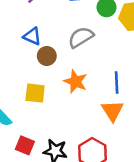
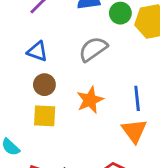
brown circle: (47, 56) -> (44, 85), moved
orange star: (76, 81) -> (90, 100), turned 30

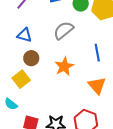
blue line: (137, 98) -> (97, 53), moved
yellow square: (45, 116) -> (21, 79), moved, turned -36

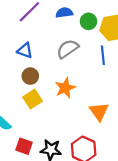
blue line: (97, 53) -> (103, 55), moved
yellow square: (21, 79) -> (33, 99), moved

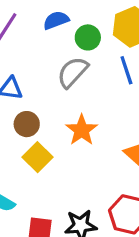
green circle: (88, 21) -> (88, 37), moved

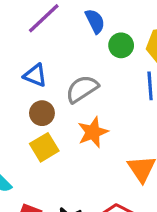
blue semicircle: (56, 20) -> (95, 21), turned 70
gray semicircle: (73, 72) -> (82, 89), moved

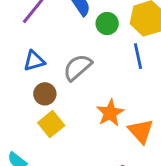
blue triangle: (35, 75) -> (34, 61), turned -30
orange star: (93, 132) -> (110, 113), moved

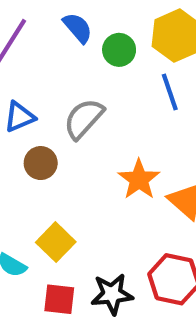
yellow square: (51, 124) -> (56, 242), moved

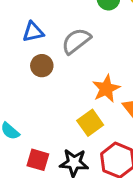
yellow square: (56, 242) -> (90, 123), moved

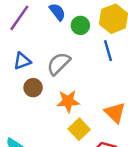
orange star: (106, 89) -> (68, 101), moved, turned 30

